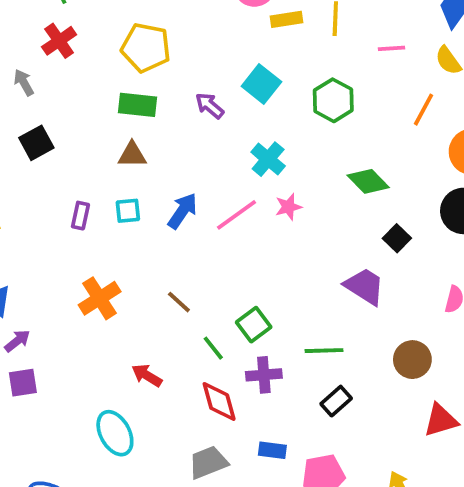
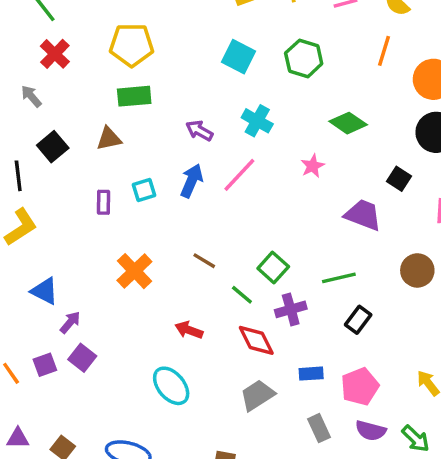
purple arrow: (210, 106) -> (199, 131), moved
brown triangle: (132, 155) -> (109, 139), moved
pink star: (288, 207) -> (313, 166), moved
black square: (397, 238) -> (399, 179), moved
purple square: (23, 383) -> (82, 358), turned -32

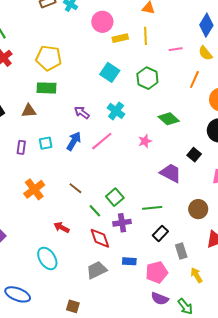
gray rectangle: (319, 428) -> (181, 251), moved

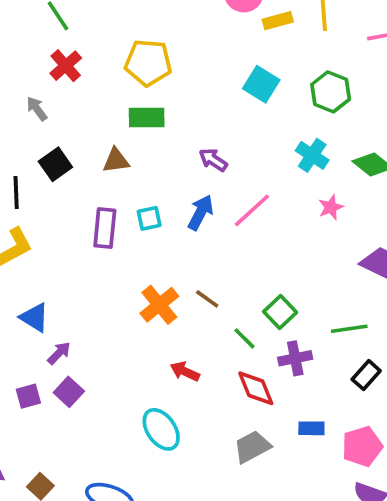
cyan cross: (116, 111) -> (312, 155), moved
purple rectangle: (21, 147) -> (105, 228), size x1.5
orange cross: (34, 189) -> (159, 305), moved

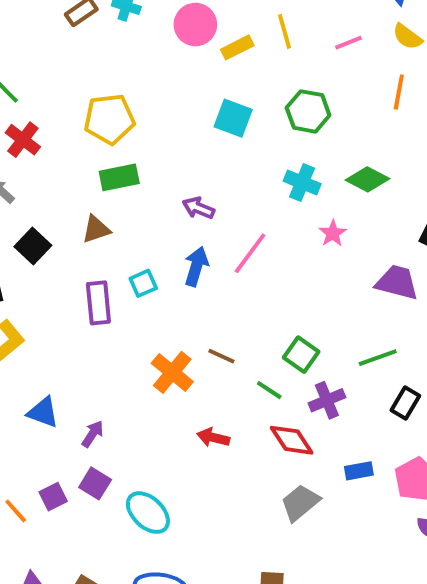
purple arrow: (59, 353) -> (93, 434), moved
cyan ellipse: (161, 429) -> (148, 513), moved

